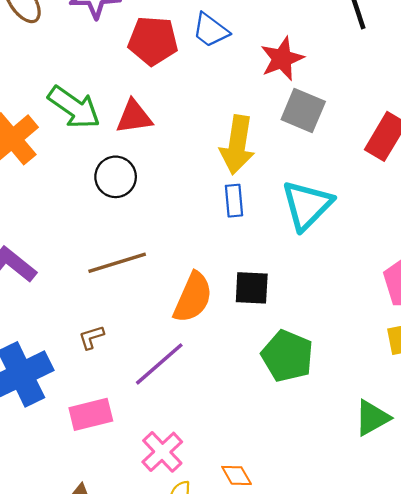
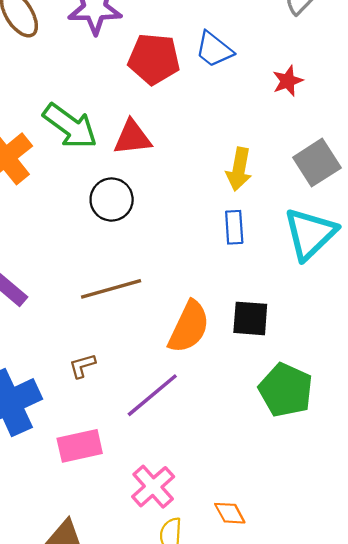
red star: (282, 59) -> (288, 81), size x0.7
gray square: (303, 110) -> (317, 163), moved, turned 33
yellow arrow: (237, 145) -> (239, 169), size x0.7

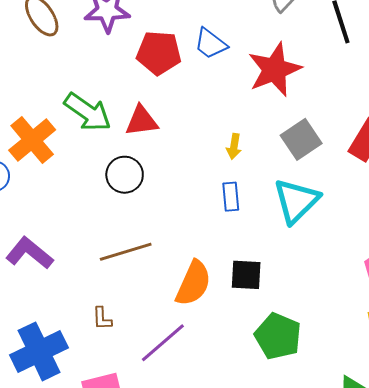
red star: (288, 81) -> (275, 69), size x2.0
yellow arrow: (239, 169) -> (234, 146), size x0.7
brown L-shape: (82, 366) -> (102, 319), turned -75

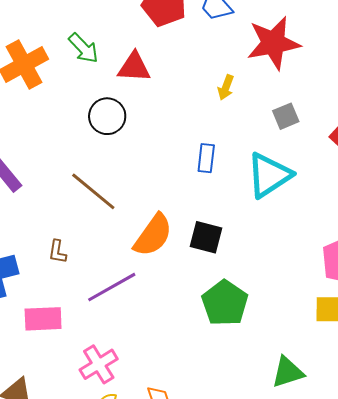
green arrow: (88, 112) -> (83, 48), size x0.7
gray square: (301, 139) -> (286, 116), size x0.7
yellow arrow: (234, 146) -> (226, 87), moved
brown line: (126, 252) -> (93, 191), turned 45

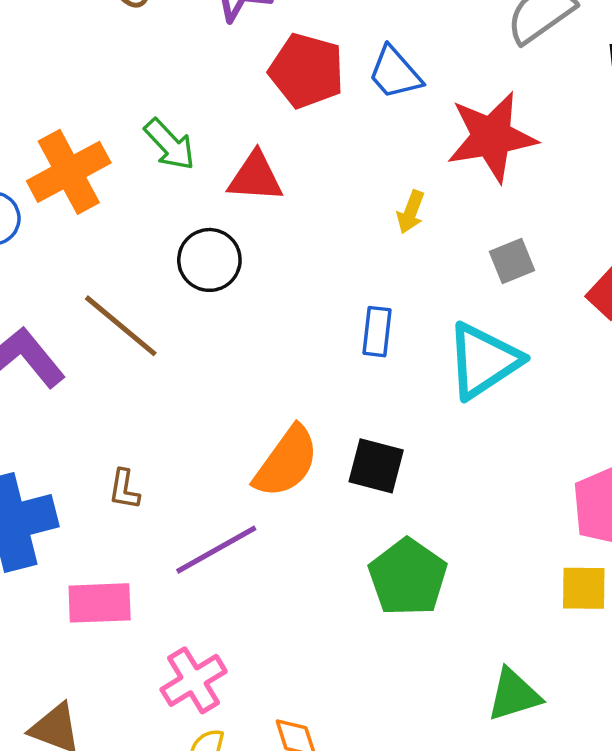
brown line: (93, 191) -> (121, 326), moved

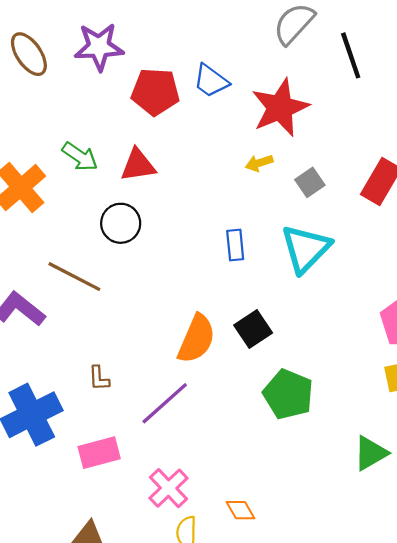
yellow arrow: (411, 212) -> (259, 163), moved, turned 64
black square: (376, 466) -> (253, 329), turned -36

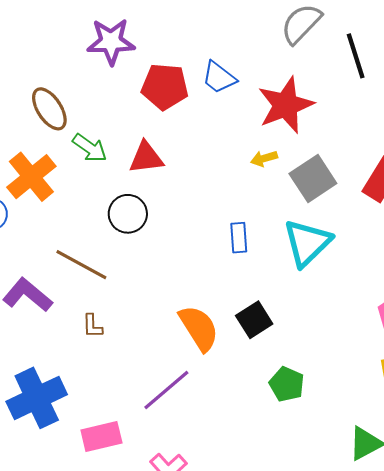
brown ellipse: (29, 54) -> (49, 109), moved
gray square: (310, 182) -> (313, 178), size x1.6
orange semicircle: (196, 339) -> (199, 328), turned -57
brown L-shape: (99, 378) -> (92, 326), moved
green pentagon: (288, 394) -> (287, 384), size x0.7

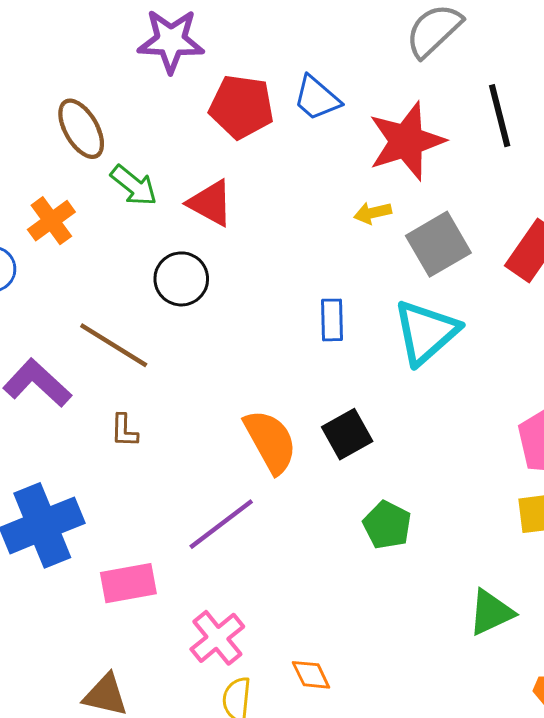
black line: (356, 56) -> (500, 116), moved
red triangle: (146, 158) -> (210, 203), turned 33
orange cross: (31, 177) -> (51, 221), size x0.7

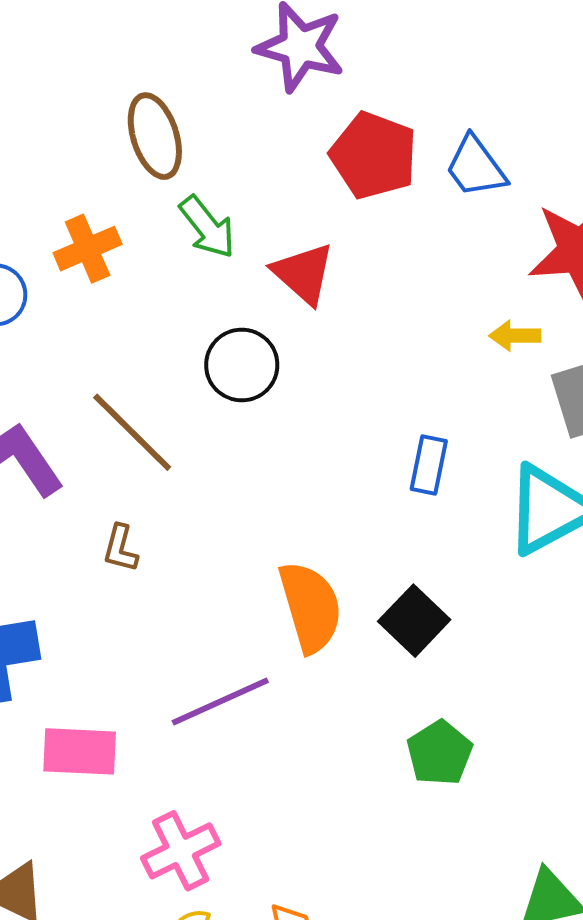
black square: (347, 434) -> (414, 621), turned -30

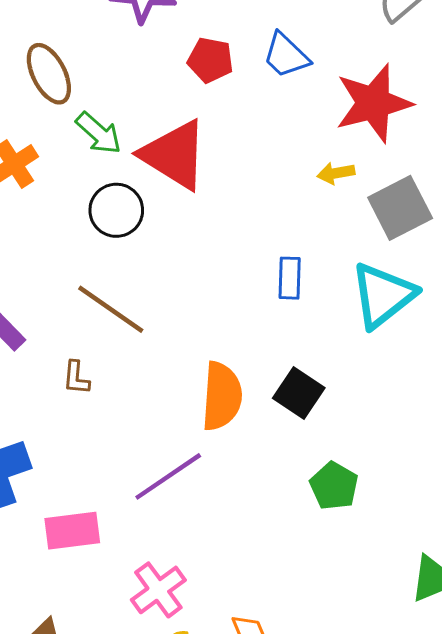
red pentagon: (374, 155) -> (210, 60), size x0.7
red triangle: (303, 273) -> (174, 155), size x1.5
black circle: (242, 365) -> (116, 210), moved
brown line: (132, 432) -> (111, 309), moved
orange semicircle: (310, 607) -> (222, 396), turned 30

